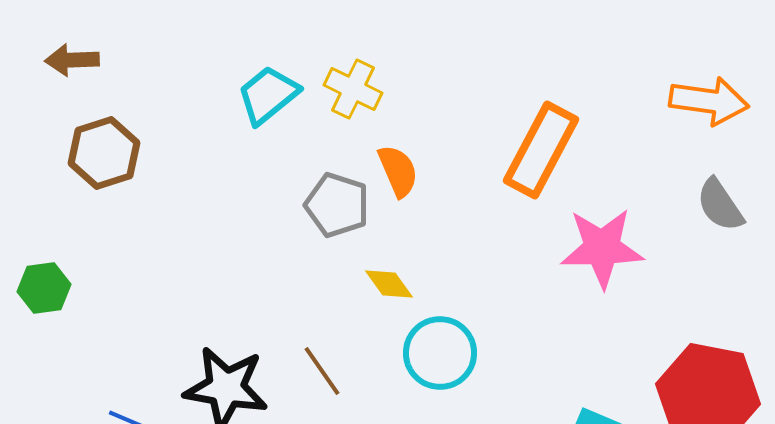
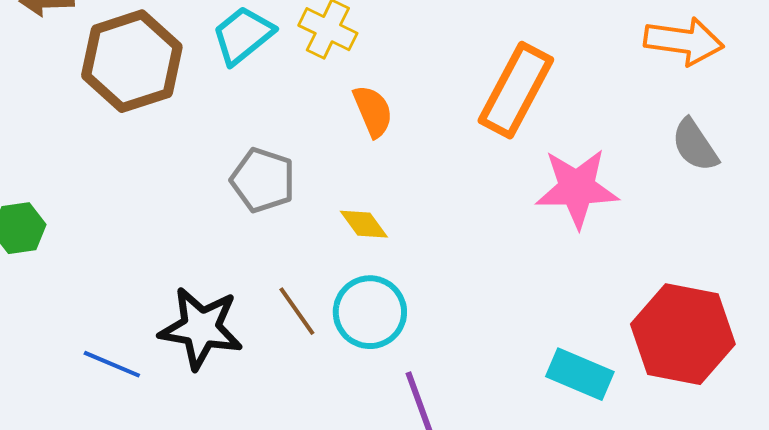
brown hexagon: (104, 153) -> (132, 61), moved, size x1.4
gray pentagon: (337, 205) -> (263, 180), moved
cyan circle: (440, 353) -> (370, 312), moved

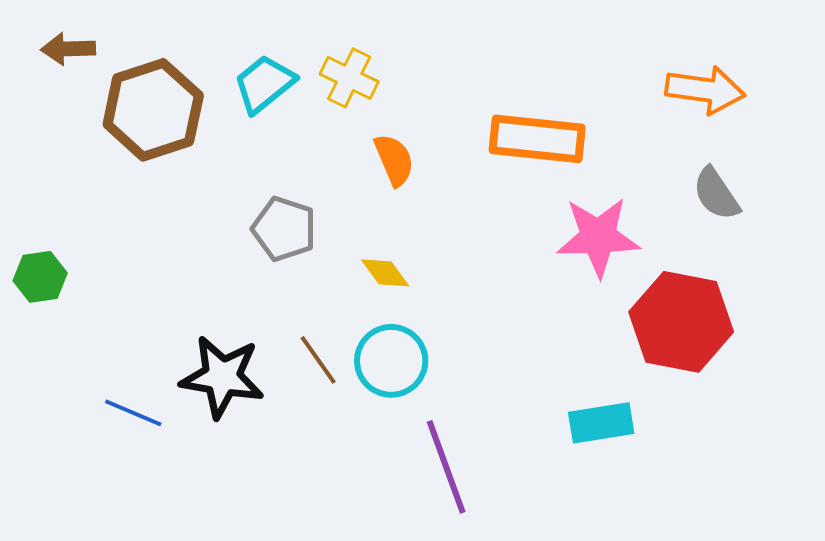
orange rectangle: (516, 90) -> (537, 139), turned 68
red hexagon: (683, 334) -> (681, 322), moved
cyan rectangle: (580, 374) -> (601, 423), turned -32

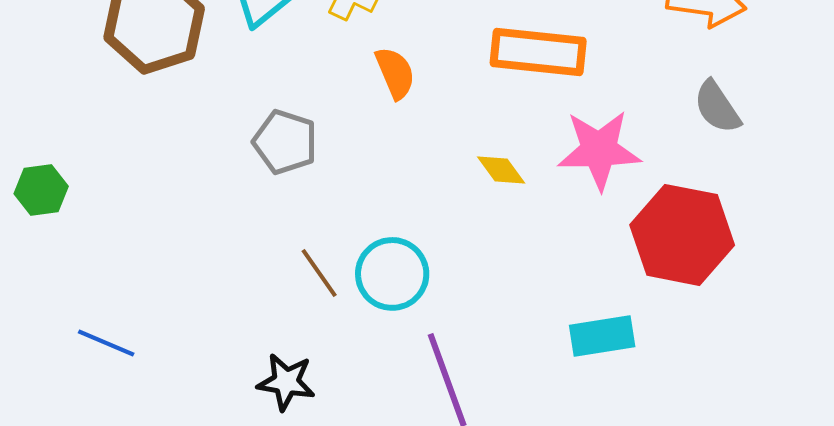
yellow diamond: (385, 273) -> (501, 170), moved
black star: (222, 377) -> (286, 382), moved, size x0.7
blue line: (133, 413) -> (106, 343), moved

